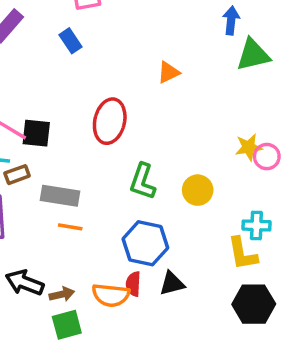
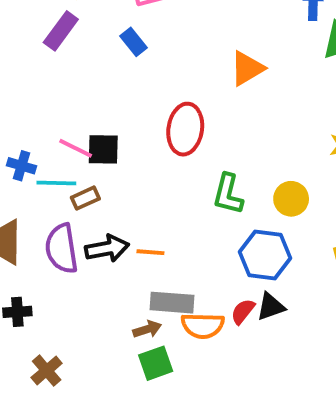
orange triangle: (168, 72) -> (247, 68), size x1.4
gray rectangle: (60, 196) -> (172, 303), moved
blue hexagon: (145, 243) -> (265, 255), moved
black arrow: (25, 283) -> (107, 248), moved, turned 153
red semicircle: (133, 284) -> (243, 311), moved, turned 40

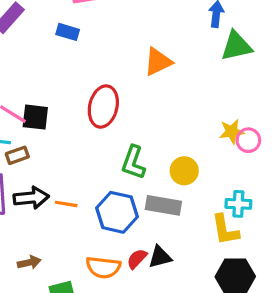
blue rectangle: (134, 42) -> (68, 32), turned -40
blue hexagon: (265, 255) -> (117, 212), moved
gray rectangle: (172, 303) -> (163, 205), moved
brown arrow: (147, 329) -> (29, 262), moved

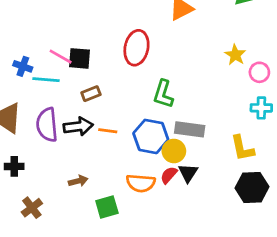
yellow star: (232, 132) -> (235, 55), moved, turned -30
brown rectangle: (17, 155) -> (91, 94), moved
yellow circle: (184, 171) -> (174, 151), moved
cyan cross: (238, 204) -> (261, 108), moved
black triangle: (160, 257) -> (188, 173), turned -40

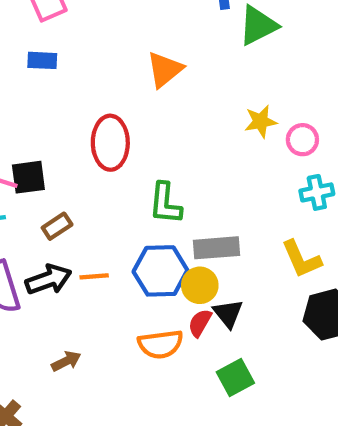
yellow star: (235, 55) -> (261, 121), turned -30
green square: (107, 207) -> (235, 377), moved

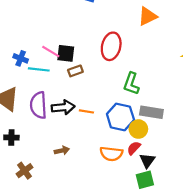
brown rectangle: (57, 226) -> (75, 71), moved
black triangle: (228, 313) -> (147, 161), moved

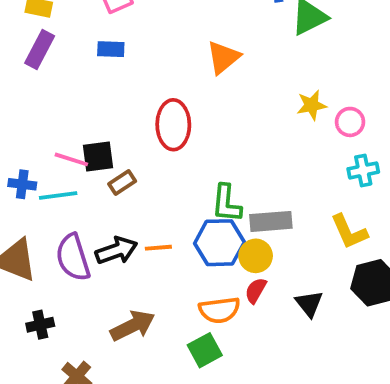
green L-shape: (131, 84) -> (227, 203), moved
brown arrow: (62, 151) -> (133, 326), size x1.6
black triangle: (147, 161) -> (309, 304), moved
green square: (145, 180) -> (205, 350), moved

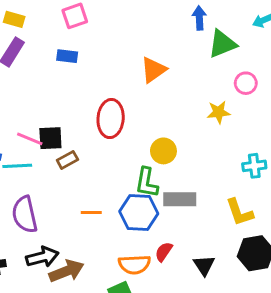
pink circle: (350, 122) -> (246, 83), moved
black arrow: (116, 251) -> (42, 257), moved
yellow circle: (256, 256) -> (163, 151), moved

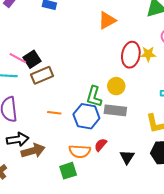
red ellipse: (111, 119) -> (131, 55), moved
black square: (50, 138) -> (32, 59), turned -36
yellow circle: (163, 151) -> (116, 86), moved
brown rectangle: (67, 160) -> (42, 75), size x1.5

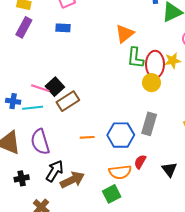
yellow circle: (116, 86) -> (151, 83), moved
green L-shape: (94, 97) -> (135, 58), moved
gray rectangle: (115, 110) -> (149, 124), turned -70
black arrow: (18, 139) -> (55, 171), turned -40

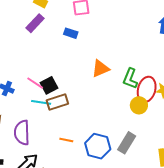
orange triangle: (125, 34) -> (100, 69), moved
cyan line: (33, 108) -> (41, 102), moved

